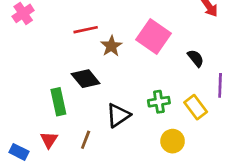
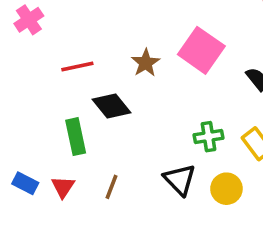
red line: (86, 30) -> (77, 66), moved
black triangle: (118, 115) -> (180, 180), moved, turned -40
blue rectangle: (19, 152) -> (25, 183), moved

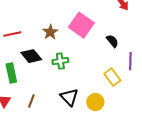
green cross: (208, 137) -> (60, 61), moved

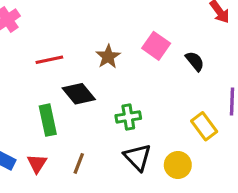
pink square: (81, 25) -> (156, 46), size x0.7
black semicircle: (112, 41) -> (195, 61), moved
green cross: (60, 61) -> (128, 117), moved

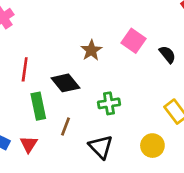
red line: (49, 60) -> (25, 69), moved, turned -70
black triangle: (138, 157) -> (101, 147), moved
brown line: (79, 163) -> (65, 127), moved

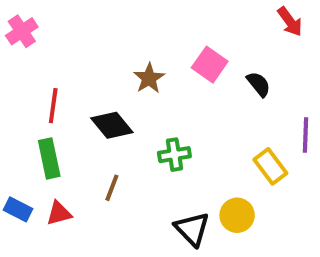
green rectangle: (38, 106) -> (49, 158), moved
red triangle: (29, 144) -> (59, 213), turned 42
black triangle: (101, 147) -> (192, 229), moved

